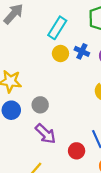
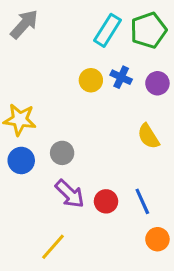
cyan rectangle: (57, 28) -> (108, 30), moved
red circle: (77, 151) -> (106, 201), moved

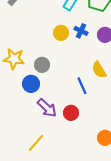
gray circle: (62, 153) -> (42, 65), moved
blue circle: (21, 160) -> (31, 84), moved
blue line: (142, 201) -> (82, 86), moved

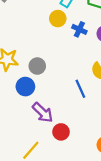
yellow circle: (61, 33) -> (58, 19), moved
red circle: (71, 113) -> (61, 132), moved

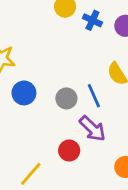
gray circle: (37, 66) -> (66, 98), moved
purple arrow: (43, 112) -> (92, 129), moved

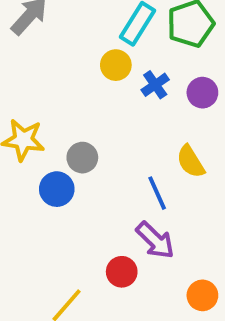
blue cross: (92, 20) -> (155, 85), turned 30
gray circle: (66, 98) -> (82, 158), moved

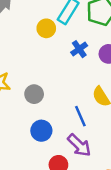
yellow circle: (116, 65) -> (46, 28), moved
blue circle: (57, 189) -> (41, 131), moved

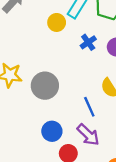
gray circle: (34, 94) -> (45, 86), size x1.5
blue circle: (41, 131) -> (52, 131), moved

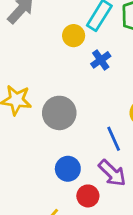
blue cross: (88, 42) -> (101, 60), moved

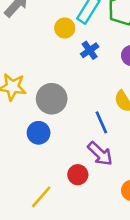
blue circle: (68, 169) -> (39, 133), moved

